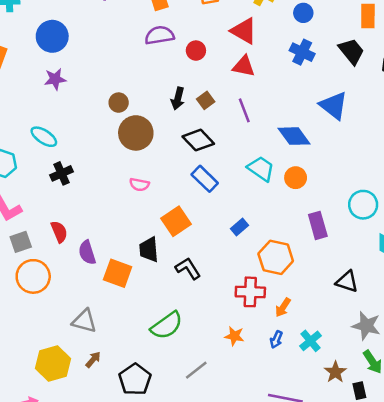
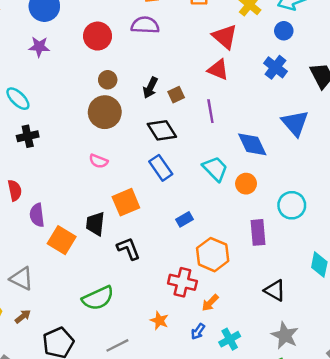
red circle: (196, 51) -> (98, 36), moved, size x1.5
brown circle: (119, 103) -> (108, 80), moved
cyan circle: (363, 205) -> (292, 205), moved

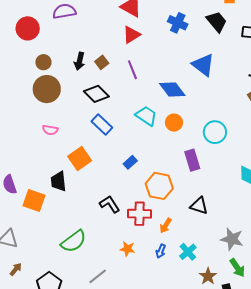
red triangle: (218, 70) -> (131, 35), turned -42
black L-shape: (129, 249) -> (110, 204), moved
black triangle: (275, 290) -> (199, 206), moved

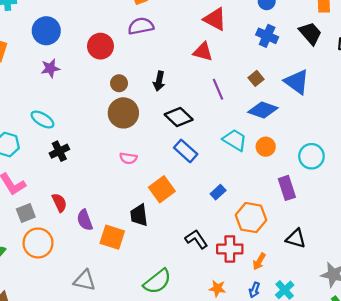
red triangle: (131, 35) -> (203, 52), moved, turned 48
brown square: (102, 62) -> (256, 78), moved
blue diamond: (172, 90) -> (263, 110), turned -32

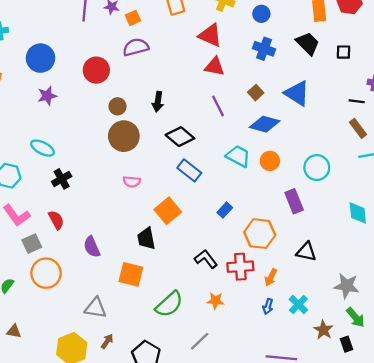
red triangle: (203, 52) -> (215, 67), moved
red semicircle: (59, 203) -> (56, 220), moved
orange square: (112, 237) -> (131, 274), moved
orange star: (217, 288) -> (215, 301), moved

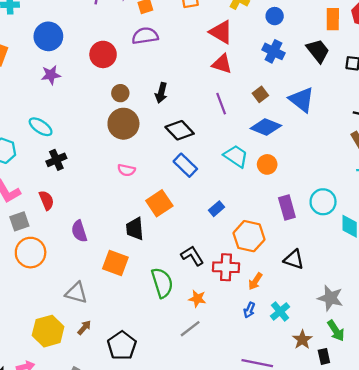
cyan circle: (317, 168) -> (323, 202), moved
green semicircle: (169, 304) -> (162, 283), moved, turned -72
gray line: (200, 341) -> (190, 329), moved

